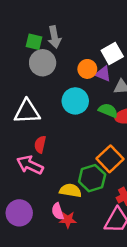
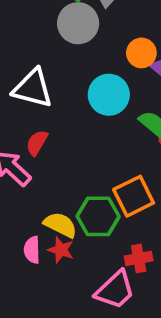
red star: (68, 220) -> (61, 250), moved

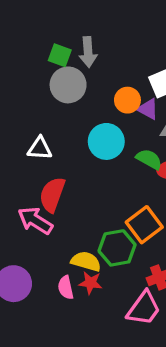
white triangle: (33, 88) -> (40, 148), size x0.7
red semicircle: (37, 143) -> (52, 195), size x1.5

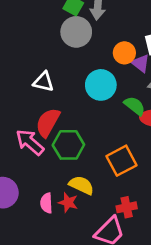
green hexagon: (117, 248) -> (68, 145), moved
yellow semicircle: (86, 261) -> (81, 185), moved

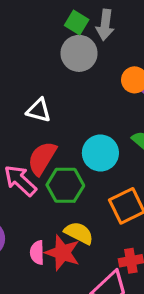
cyan circle: (101, 85) -> (100, 153), moved
red star: (68, 202) -> (62, 253), size x1.5

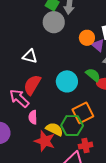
green hexagon: (65, 185) -> (72, 126), moved
pink semicircle: (37, 252) -> (33, 117), moved

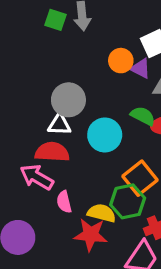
gray circle: (54, 22) -> (68, 100), moved
white triangle: (30, 56) -> (59, 124), moved
red semicircle: (32, 85) -> (52, 152), turned 75

